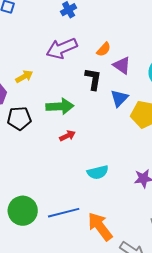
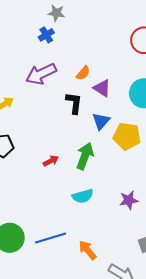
green arrow: (60, 106) -> (85, 156), moved, turned -64
orange arrow: (100, 226) -> (88, 250), size x0.7

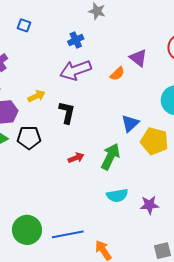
blue cross: (46, 35) -> (76, 40), moved
purple triangle: (102, 88) -> (138, 58), moved
black L-shape: (74, 103) -> (67, 113), moved
cyan semicircle: (83, 196) -> (117, 195), moved

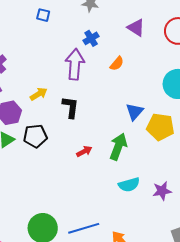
blue square: (24, 25) -> (43, 15), moved
blue cross: (76, 40) -> (91, 38), moved
purple triangle: (138, 58) -> (136, 28), moved
purple arrow: (76, 70) -> (75, 64), turned 120

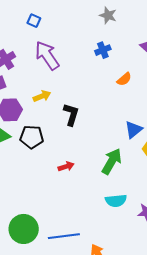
blue square: (43, 15) -> (34, 21), moved
purple arrow: (75, 64) -> (47, 55), moved, turned -48
red arrow: (84, 151) -> (66, 166), moved

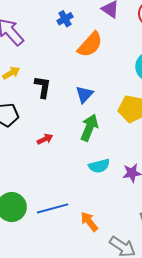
orange semicircle: (124, 79) -> (90, 45), size x1.8
blue triangle: (134, 130) -> (84, 94), moved

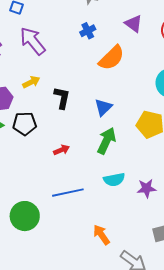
blue line: (53, 208) -> (68, 193), moved

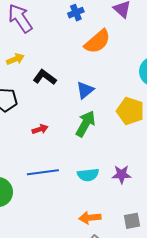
black L-shape: (62, 98) -> (45, 77), turned -70
cyan semicircle: (114, 180) -> (88, 175), moved
orange arrow: (101, 235) -> (90, 218), moved, turned -65

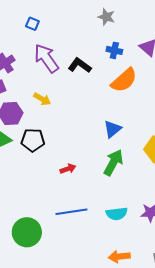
blue cross: (76, 13) -> (114, 50), moved, turned 35
yellow arrow: (15, 59) -> (42, 99), turned 54
black L-shape: (45, 77) -> (80, 65), moved

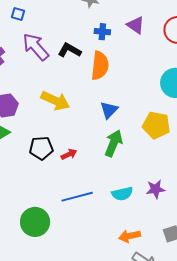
orange semicircle: (124, 80) -> (100, 66), moved, turned -36
yellow arrow: (42, 99) -> (55, 101), moved, size x1.6
black pentagon: (33, 140) -> (41, 148), moved

